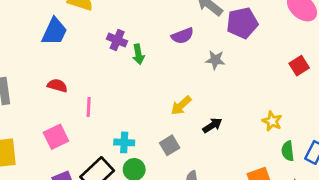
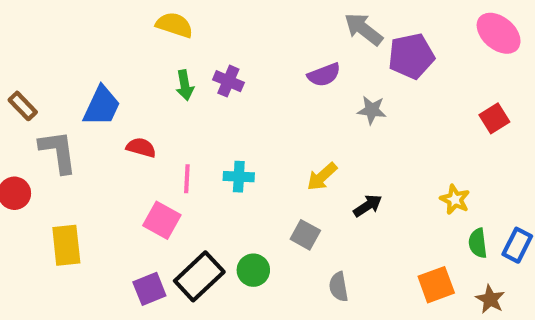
blue trapezoid: (54, 31) -> (102, 106), moved
green arrow: (138, 54) -> (185, 85), moved
pink square: (56, 137) -> (162, 220), moved, turned -35
cyan cross: (124, 142) -> (239, 177), moved
gray square: (170, 145) -> (305, 235), turned -30

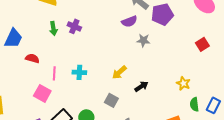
purple semicircle: (324, 75) -> (129, 21), moved

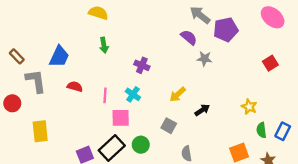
purple semicircle: (129, 21) -> (189, 37), turned -119
purple cross: (74, 26) -> (142, 65), moved
red semicircle: (32, 58) -> (75, 87), moved
cyan cross: (79, 72) -> (133, 94), turned 32
pink square: (42, 93) -> (121, 118), moved, turned -30

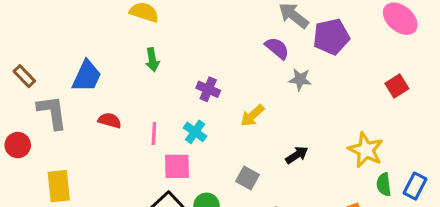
yellow arrow: (178, 94) -> (252, 116), moved
yellow star: (249, 107) -> (366, 150), size x1.5

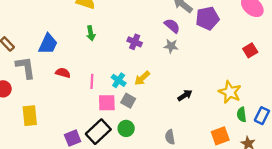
gray star: (300, 79) -> (171, 46), moved
purple cross: (208, 89) -> (135, 42), moved
yellow arrow: (252, 116) -> (142, 78), moved
gray square: (248, 178) -> (128, 101), moved

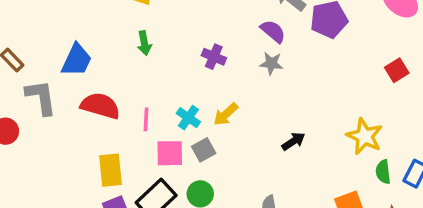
red semicircle: (63, 73) -> (100, 106), size x1.6
gray square: (128, 101) -> (204, 150), turned 32
yellow rectangle: (30, 116) -> (110, 170), moved

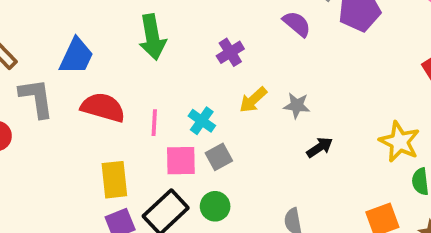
green arrow: (144, 43) -> (152, 37), size x1.6
purple cross: (214, 57) -> (230, 52), turned 35
gray star: (271, 63) -> (297, 106), moved
yellow arrow: (226, 114) -> (253, 100), moved

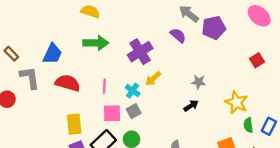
green arrow: (152, 37) -> (96, 43), turned -80
purple cross: (230, 52) -> (140, 52), size x1.6
gray star: (297, 106) -> (199, 82), moved
cyan cross: (202, 121) -> (133, 91), moved
pink line: (154, 123) -> (104, 86), moved

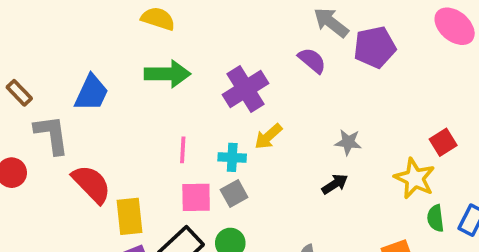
red square: (257, 60) -> (443, 142), moved
red semicircle: (68, 83) -> (91, 184), moved, turned 30
cyan cross: (133, 91) -> (232, 157), turned -32

